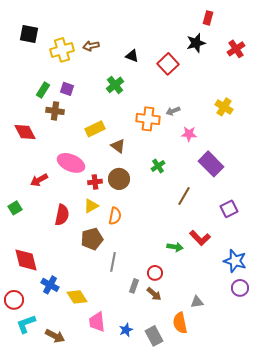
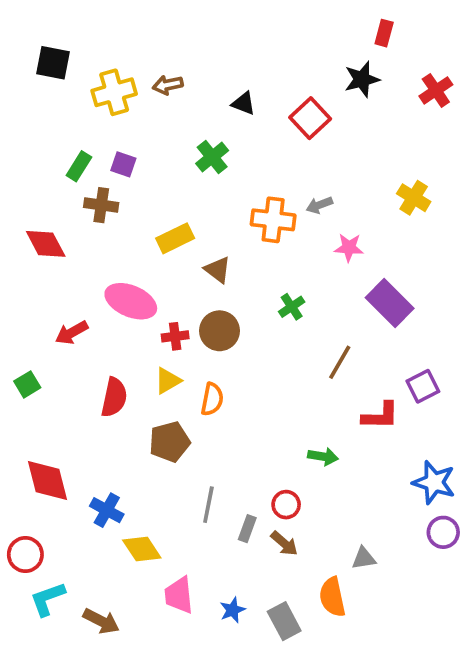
red L-shape: (200, 238) -> (380, 416), moved, turned -45
gray line: (113, 262) -> (208, 505), moved
blue cross: (50, 285) -> (107, 510), moved

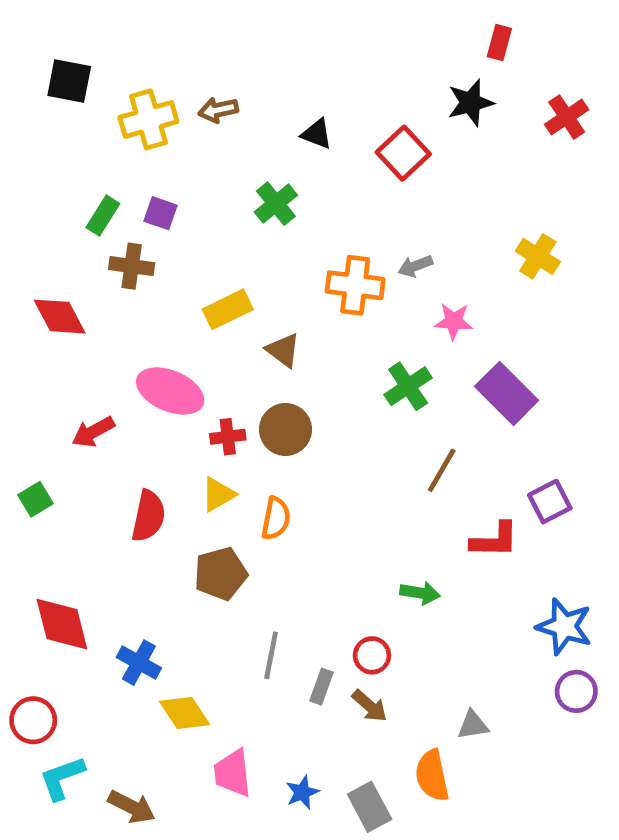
green cross: (292, 307) -> (408, 386), moved, size x1.4

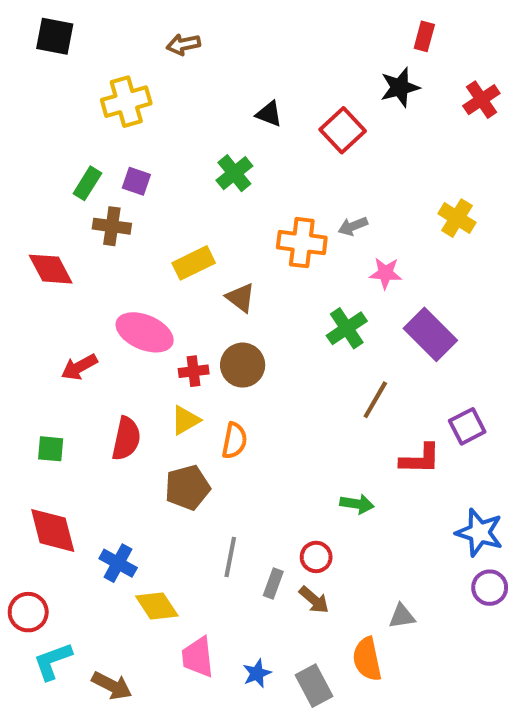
black square: (69, 81) -> (55, 36), moved
brown arrow: (218, 110) -> (183, 44), moved
green square: (36, 499) -> (51, 449), moved, turned 36

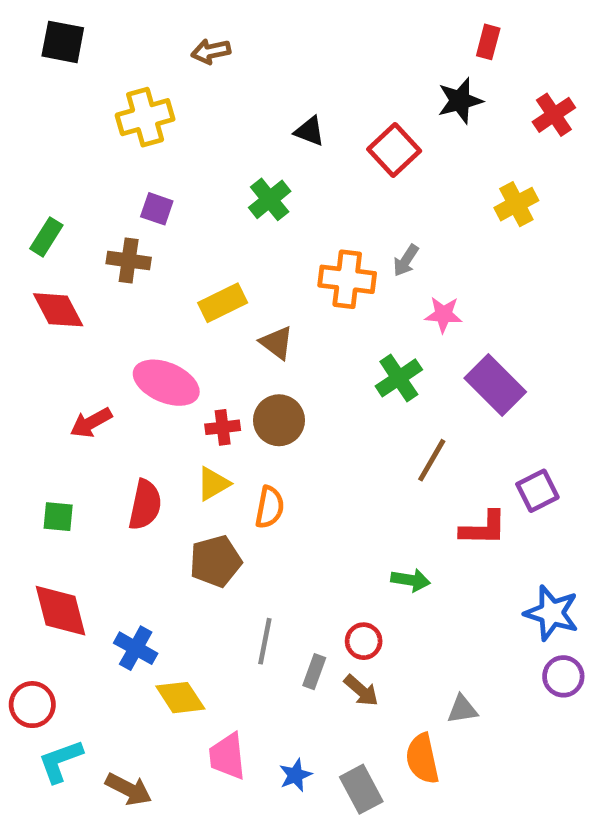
green rectangle: (87, 183) -> (46, 237), moved
yellow cross: (457, 218) -> (516, 204), moved, turned 30
gray arrow: (353, 226) -> (406, 260), turned -36

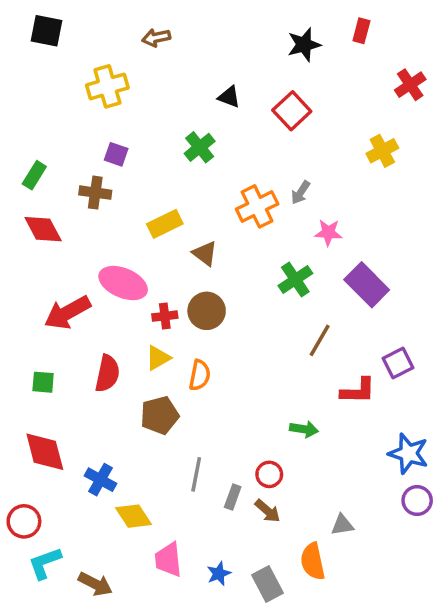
black star: (460, 101) -> (304, 45), moved
orange cross: (347, 279) -> (257, 206), turned -33
red arrow: (91, 423) -> (67, 313), size x1.5

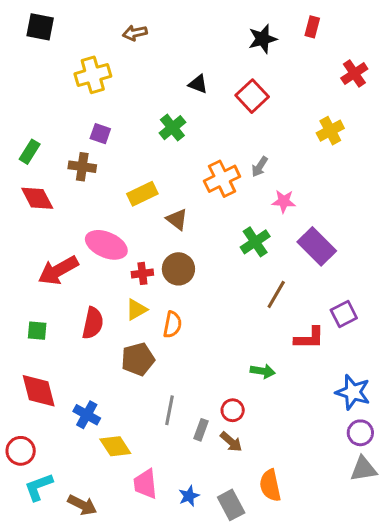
gray triangle: (342, 525) -> (363, 469), moved, size x1.4

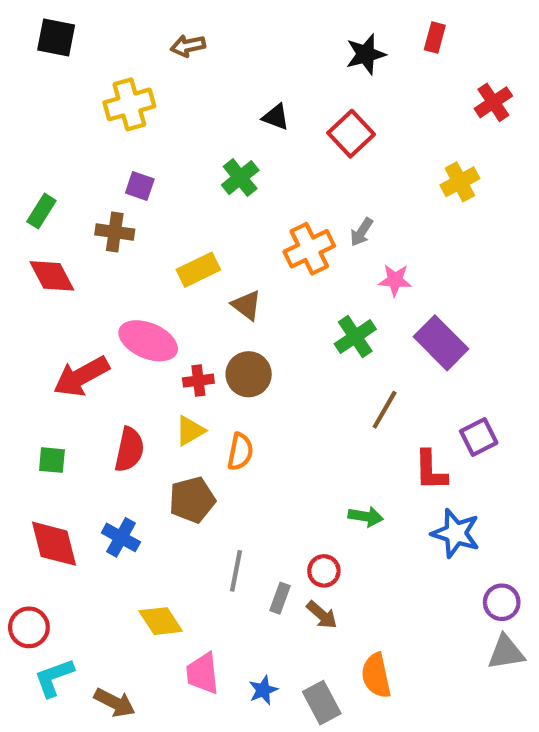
red L-shape: (309, 338) -> (431, 470), turned 88
blue star: (353, 392) -> (456, 533), moved
blue cross: (87, 415) -> (121, 537), moved

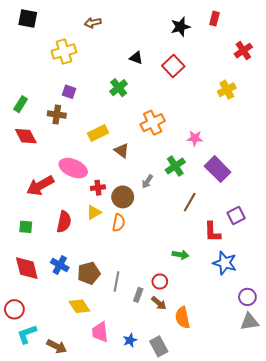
gray arrow: (362, 232) -> (147, 181), moved
brown circle: (249, 374) -> (123, 197), moved
brown pentagon: (192, 500) -> (89, 273), moved
orange semicircle: (376, 675) -> (182, 318), moved

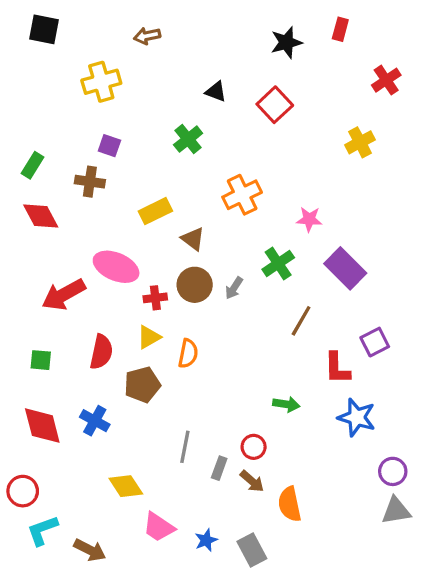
brown circle: (123, 197) -> (195, 285), moved
brown pentagon: (89, 273) -> (142, 385), moved
pink trapezoid: (100, 332) -> (159, 527), turned -50

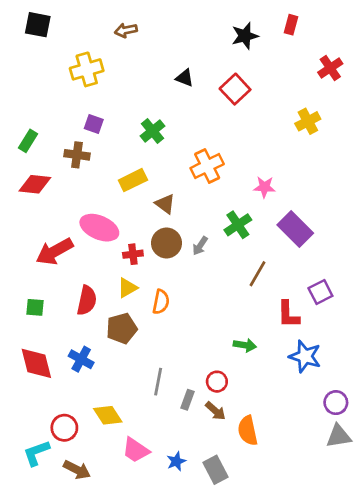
green cross: (188, 139) -> (153, 131), moved
red diamond: (41, 216) -> (35, 184), turned -56
red circle: (23, 491) -> (64, 428), moved

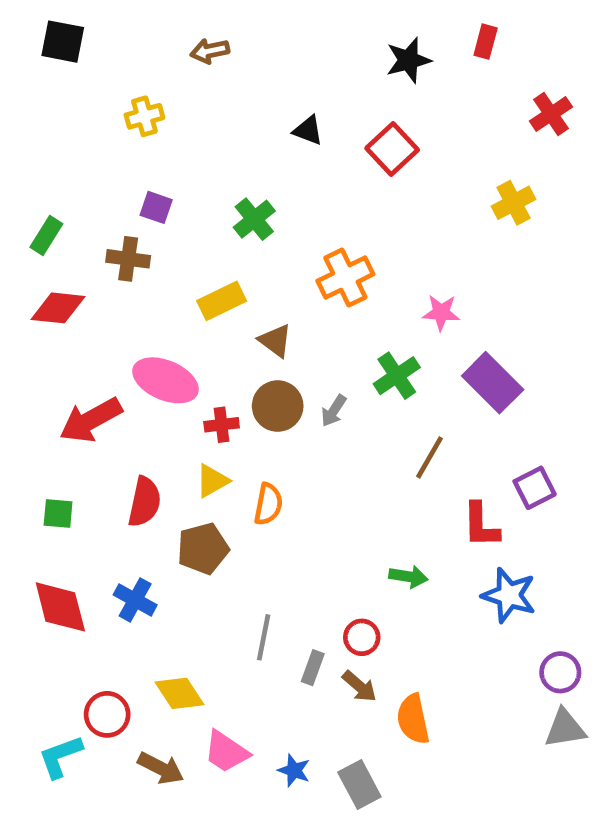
yellow cross: (87, 69) -> (144, 116), size x0.7
blue star: (176, 461) -> (294, 770), turned -30
brown arrow: (77, 470) -> (161, 768), moved

